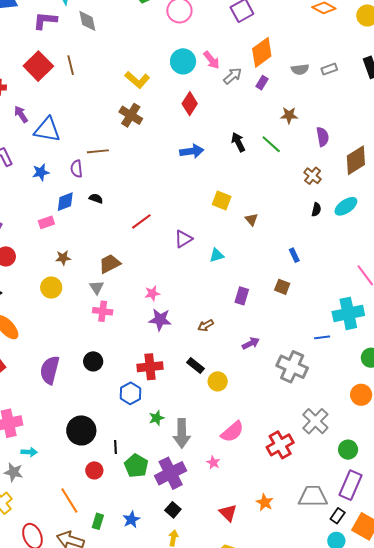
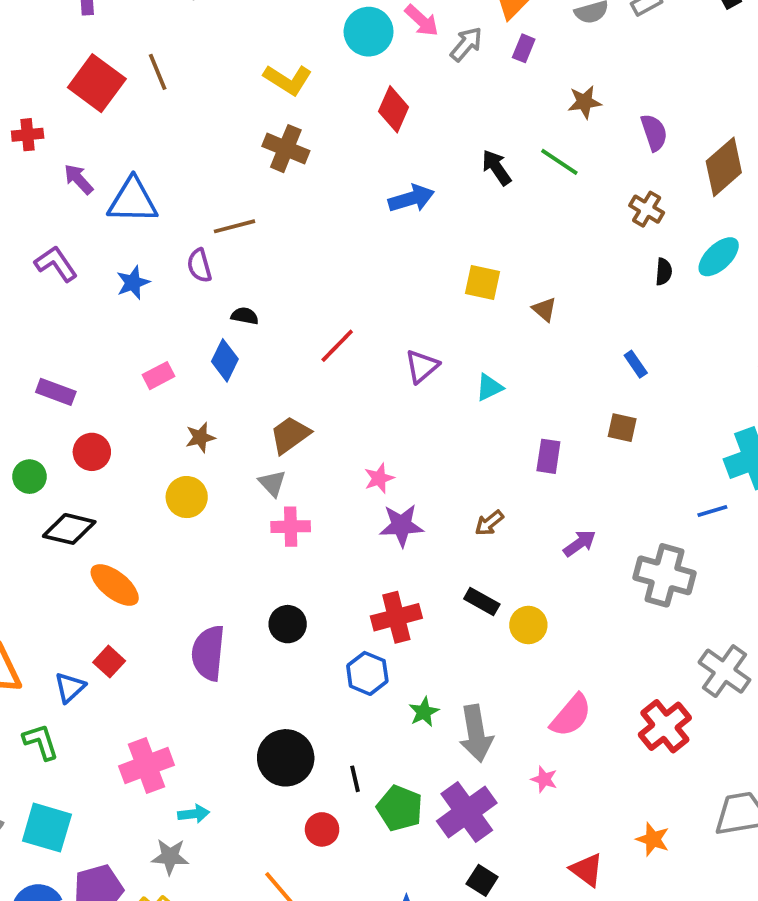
blue diamond: (65, 202) -> (225, 360), moved, turned -35

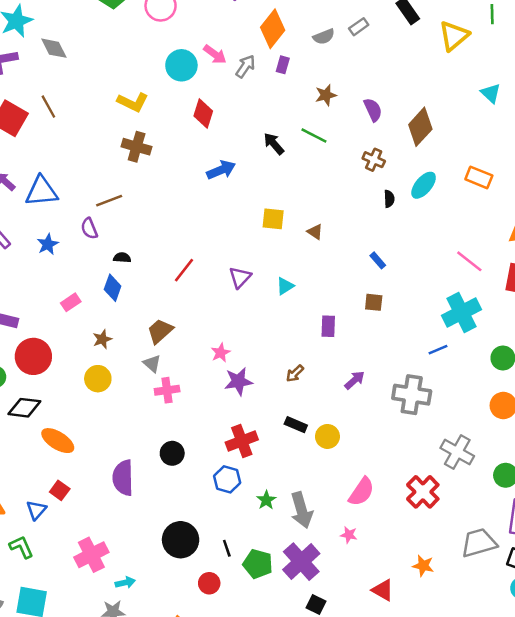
red circle: (92, 452) -> (33, 356), size x1.5

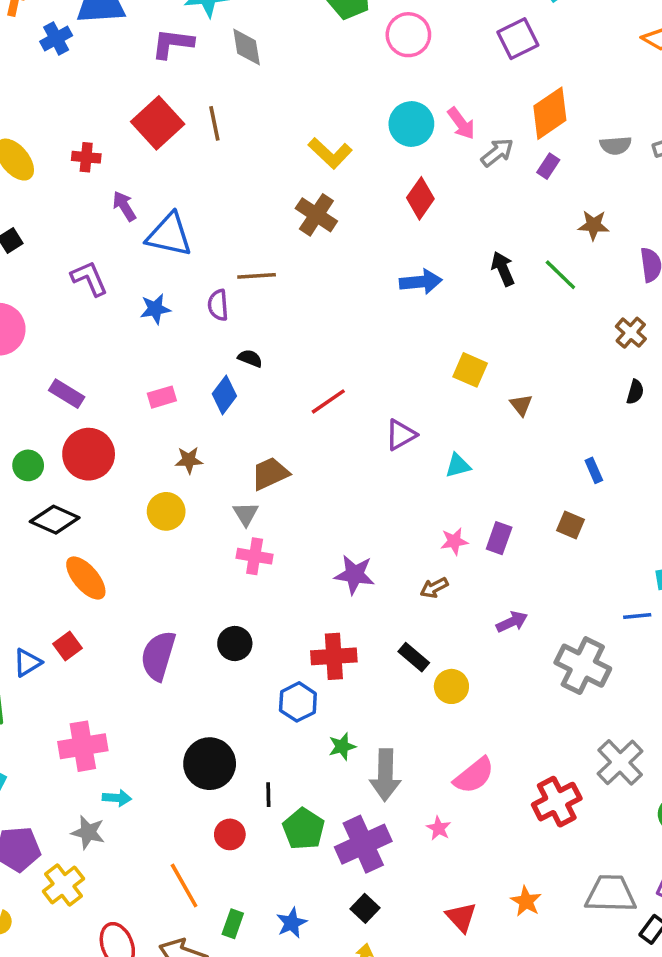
pink star: (221, 353) -> (454, 541), moved

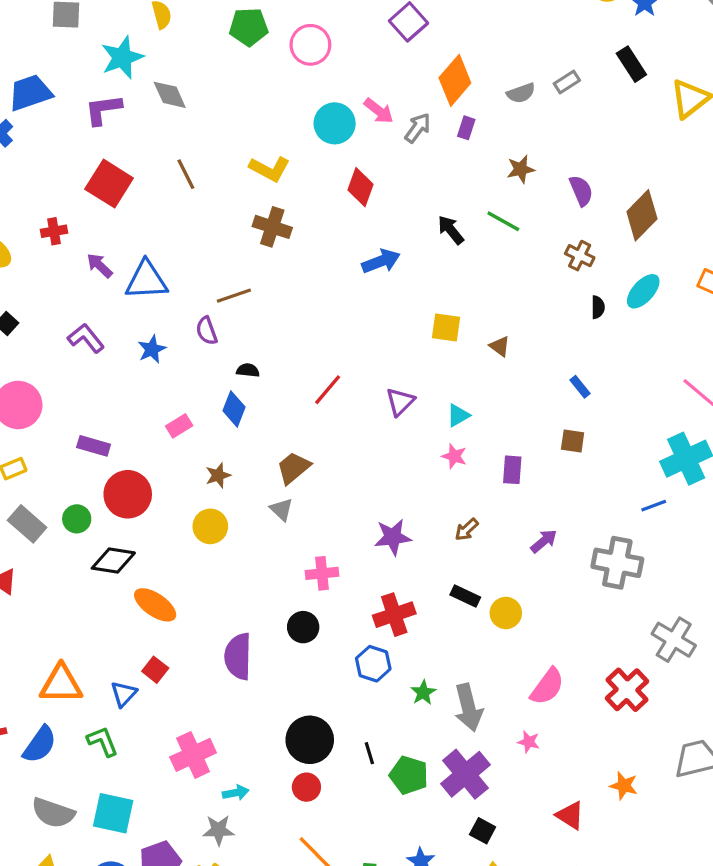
brown line: (214, 123) -> (186, 174), moved
pink star: (454, 541) -> (454, 456), moved, turned -30
pink cross: (255, 556) -> (322, 573), moved
red circle: (230, 834) -> (306, 787), moved

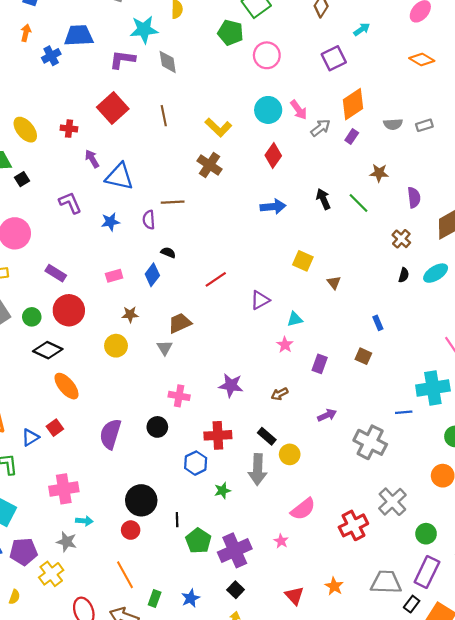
gray arrow: (468, 707) -> (258, 469), moved

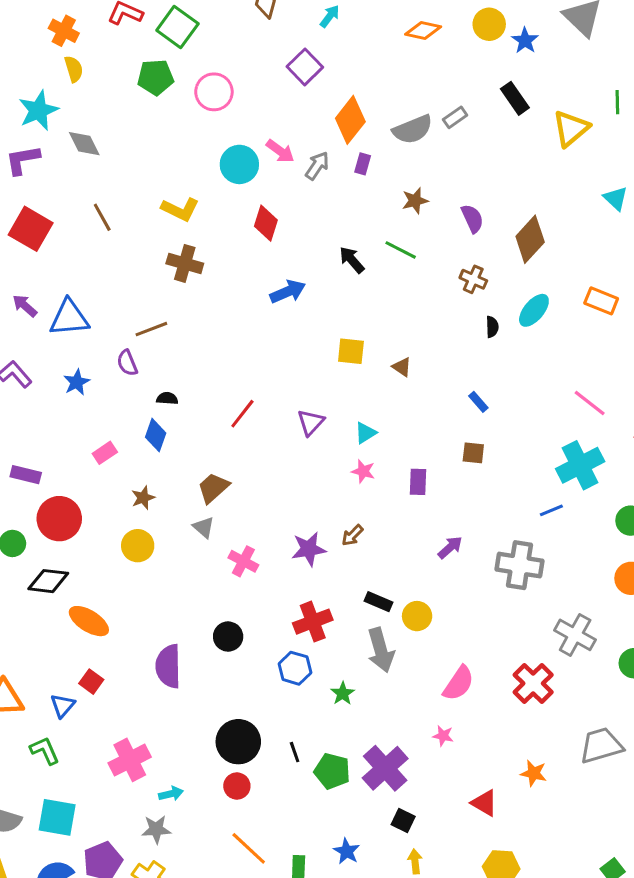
gray semicircle: (393, 124) -> (413, 129), size x1.5
brown arrow: (280, 394) -> (352, 535), moved
pink cross: (179, 396) -> (243, 561), moved, turned 36

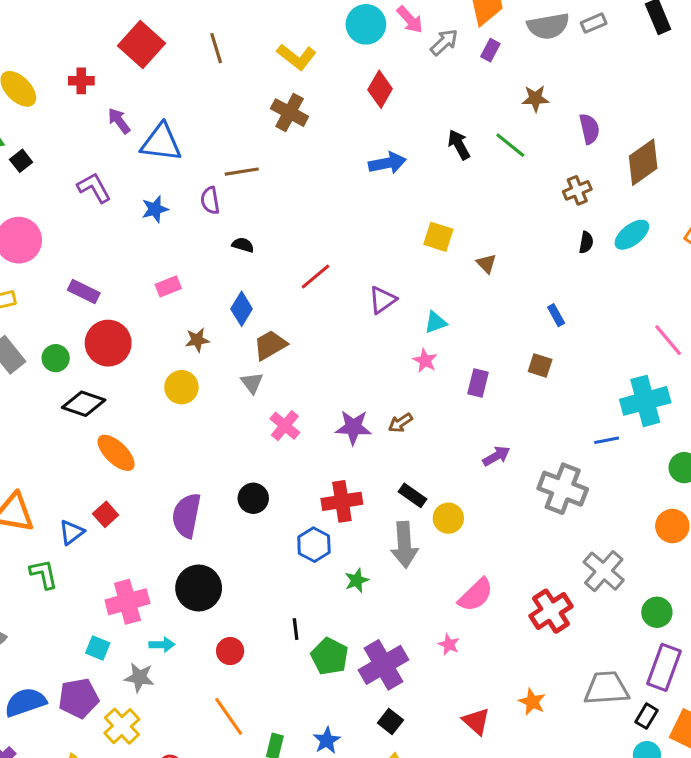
brown cross: (473, 279) -> (577, 190), turned 32
blue diamond: (156, 435) -> (242, 309), moved
black circle: (238, 742) -> (199, 588), moved
cyan square: (57, 817) -> (98, 648), moved, size x0.6

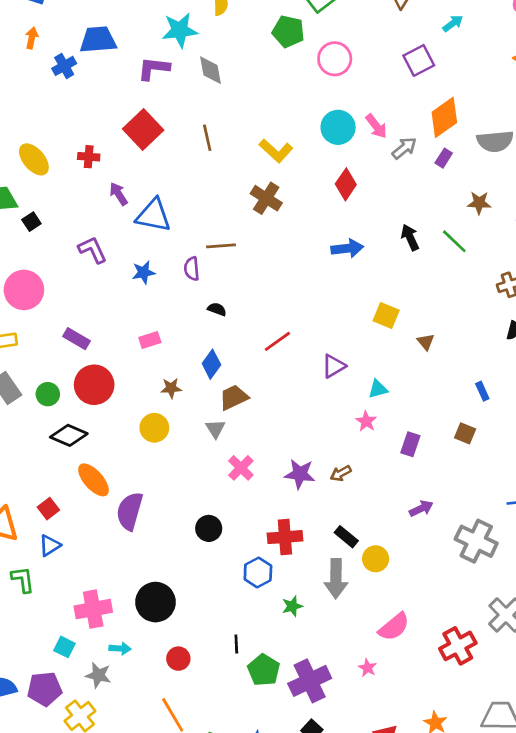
red square: (106, 514) -> (48, 509), moved
purple semicircle: (187, 515) -> (130, 511), moved

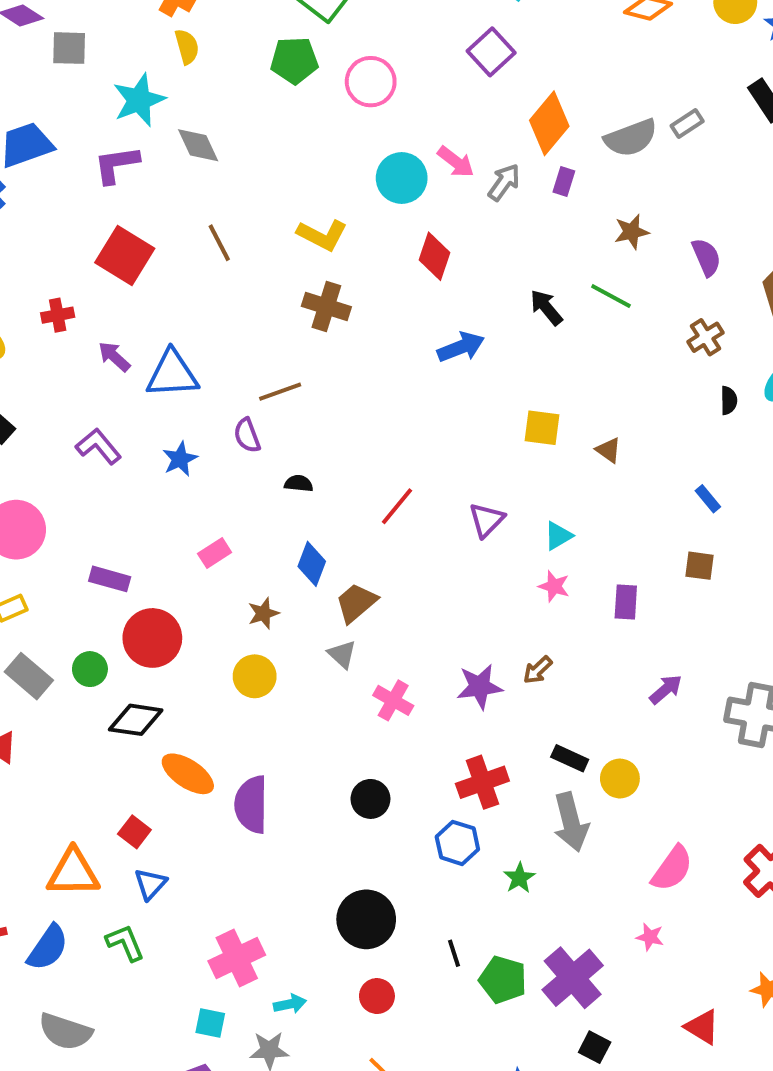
black circle: (155, 602) -> (366, 919), moved

